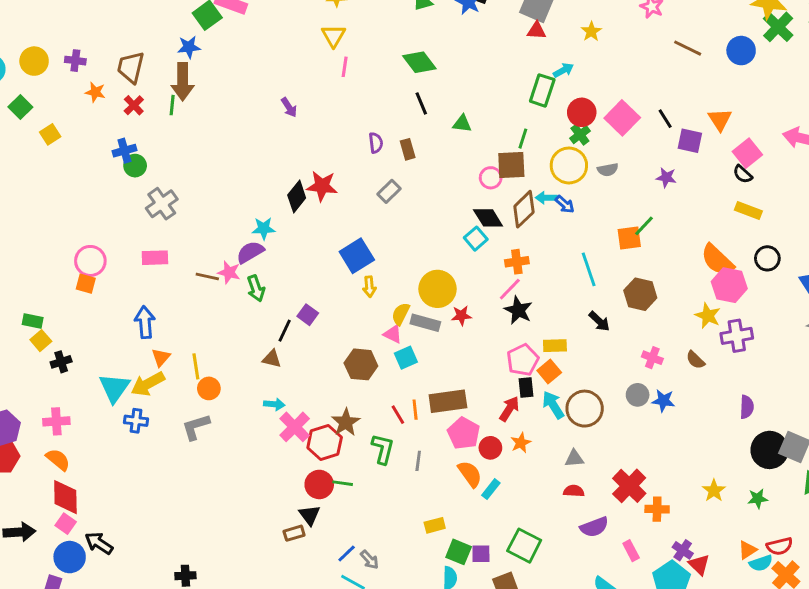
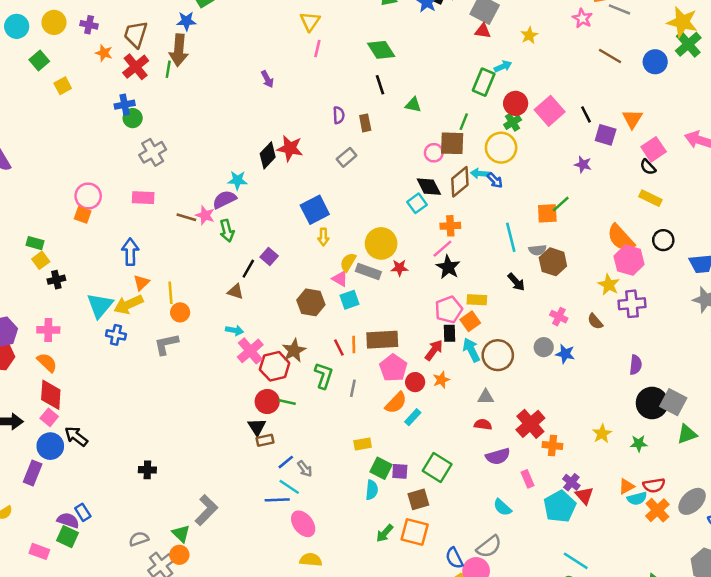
red cross: (134, 105) -> (136, 67), size x1.5
gray semicircle: (608, 170) -> (537, 250), moved
orange semicircle: (470, 474) -> (396, 403), turned 75
brown rectangle: (294, 533) -> (265, 440), moved

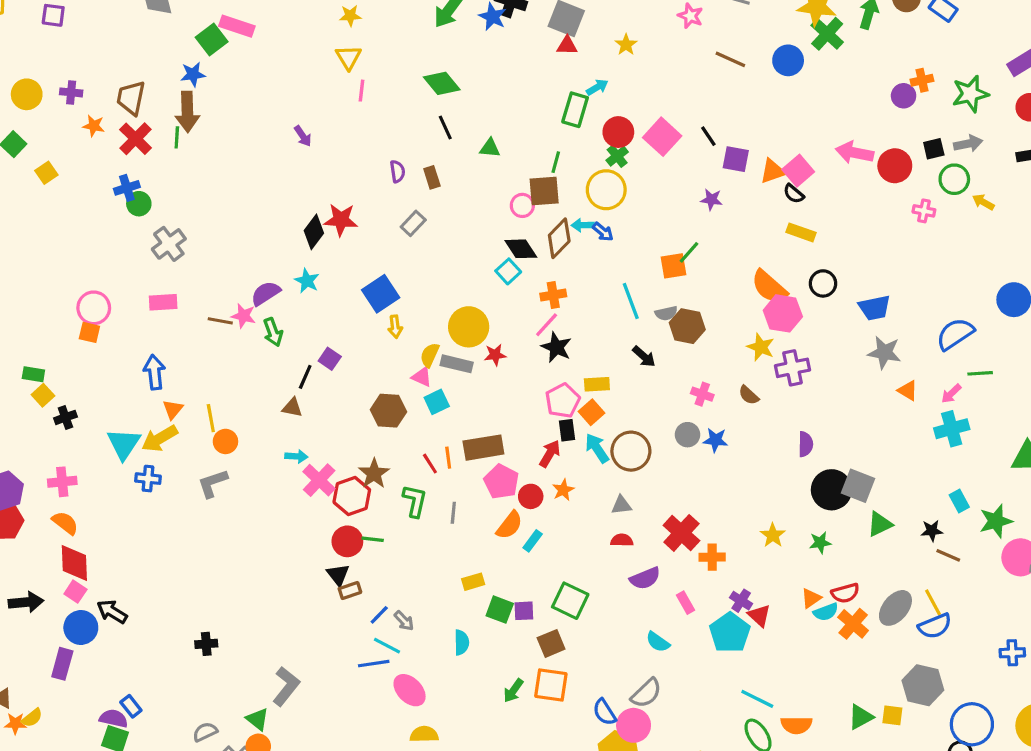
orange triangle: (632, 119) -> (773, 171), moved, turned 45
cyan star: (237, 180) -> (307, 281), moved, turned 30
cyan semicircle: (372, 490) -> (461, 642), moved

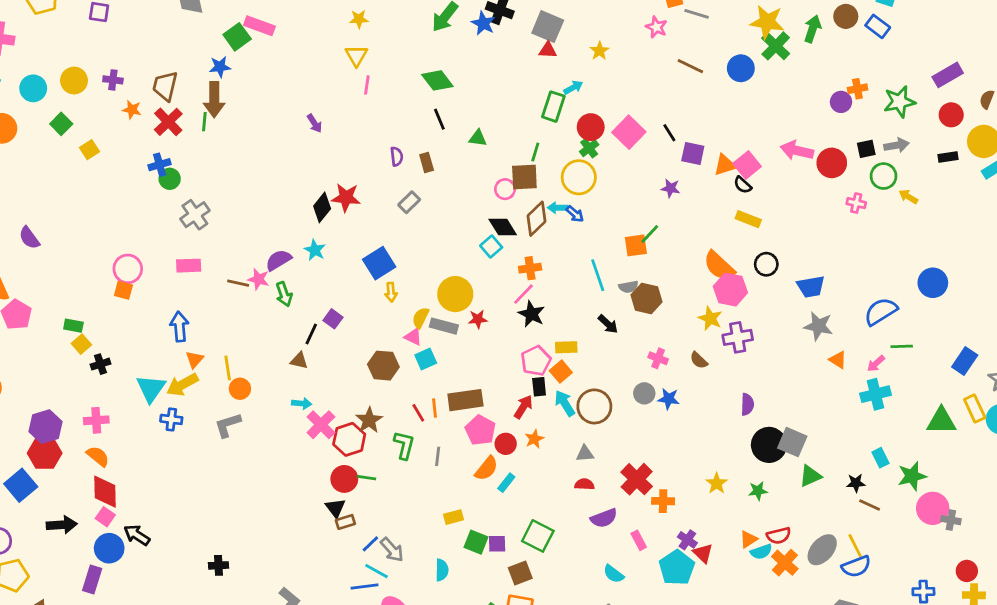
gray arrow: (404, 621) -> (392, 550), size x1.4

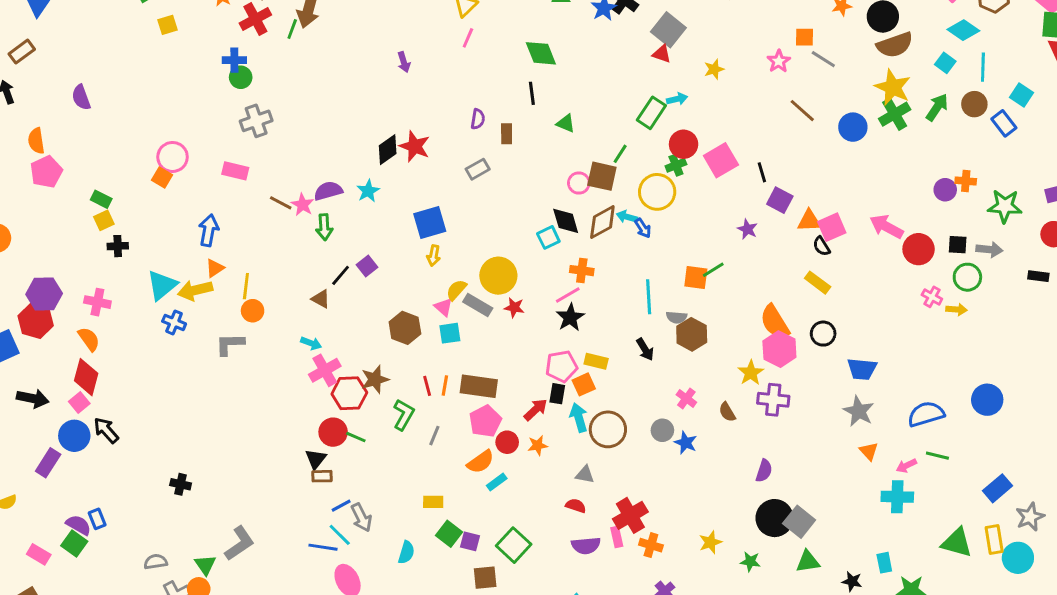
yellow arrow: (908, 197) -> (957, 309), moved, turned 138
pink rectangle: (639, 540) -> (617, 537), moved

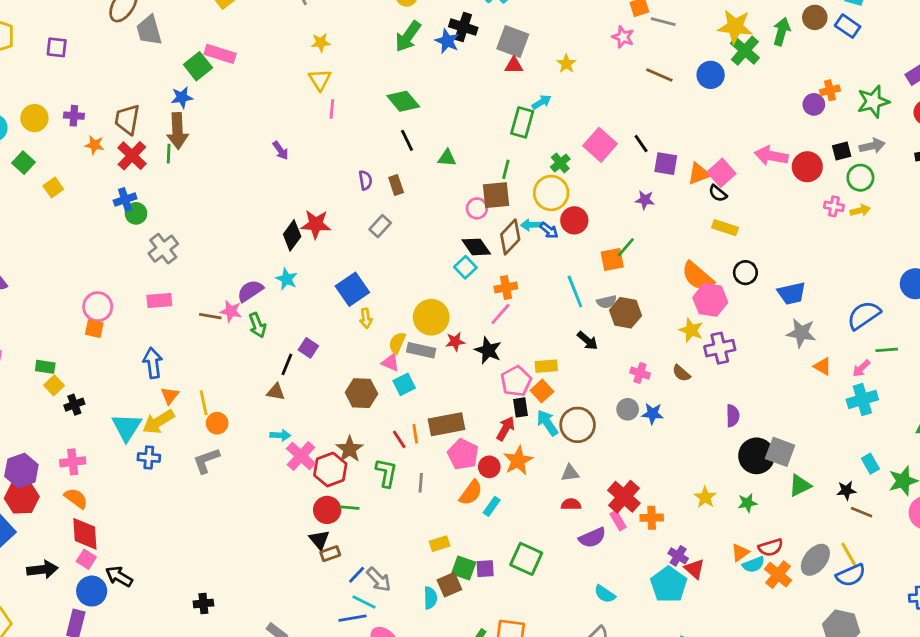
red circle: (684, 144) -> (574, 220), moved
black star: (570, 317) -> (488, 350), moved
orange star: (538, 445) -> (518, 461), size x1.5
brown square: (485, 578) -> (449, 585), moved

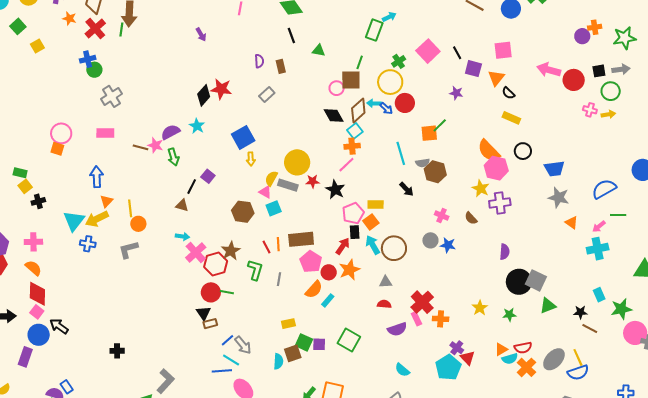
pink square: (721, 173) -> (503, 50), moved, turned 30
orange triangle: (699, 174) -> (496, 78), turned -36
cyan square: (465, 267) -> (355, 131), moved

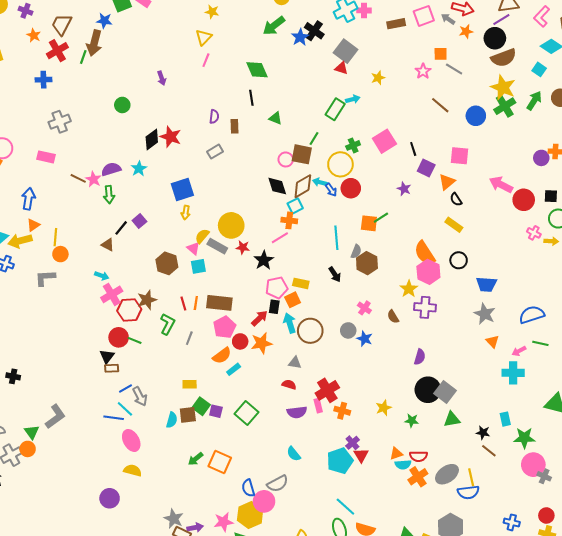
green circle: (94, 70) -> (122, 105), moved
gray semicircle: (423, 163) -> (356, 251), turned -72

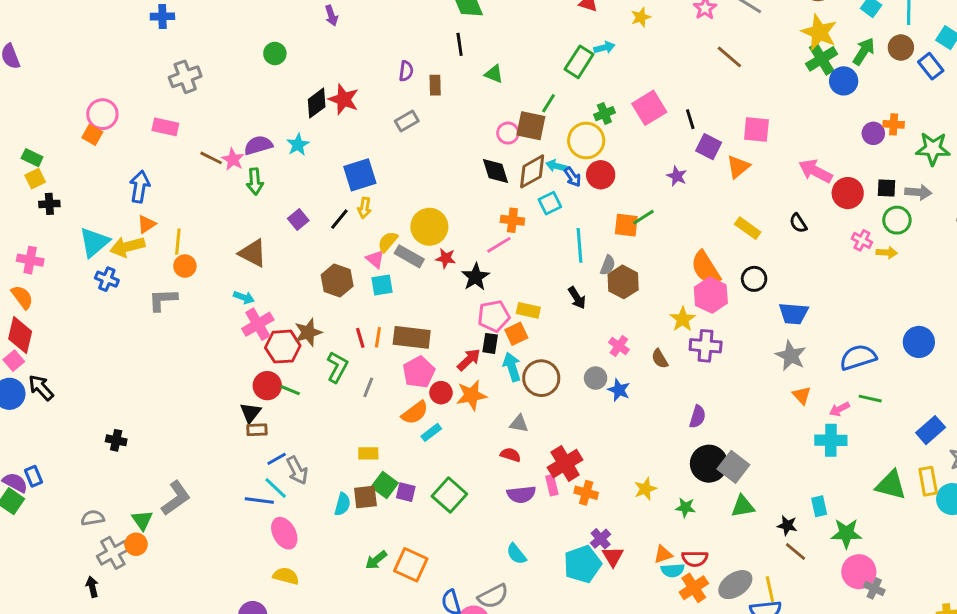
blue circle: (476, 116) -> (844, 81), moved
black semicircle: (456, 199) -> (798, 223), moved
cyan square: (295, 206) -> (550, 203), moved
black line: (121, 228) -> (339, 219), moved
brown triangle: (108, 245) -> (253, 253), size x1.5

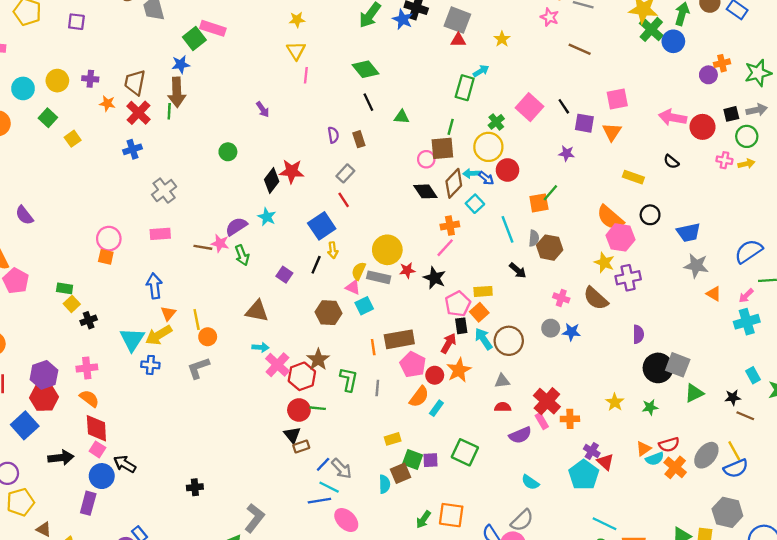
red line: (360, 338) -> (344, 200), moved
brown semicircle: (660, 359) -> (596, 298), size x1.6

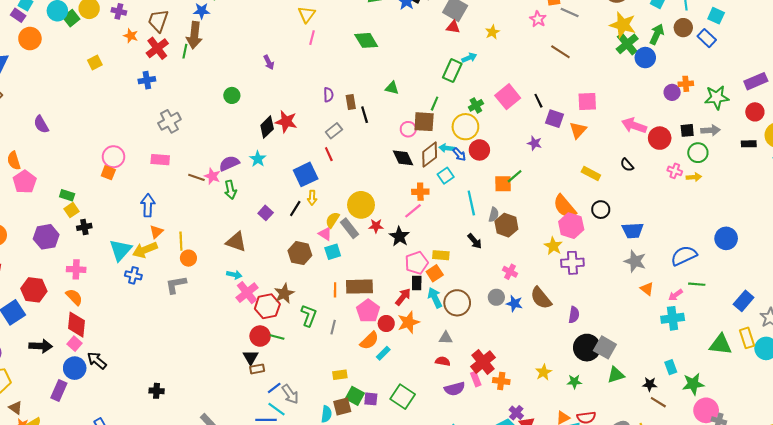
black line: (368, 102) -> (365, 115), moved
green square: (48, 118) -> (71, 18), moved
gray rectangle: (379, 277) -> (349, 228), turned 30
brown semicircle: (596, 298) -> (541, 298), moved
purple hexagon: (44, 375) -> (46, 237), moved

